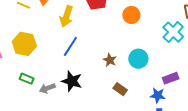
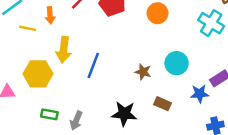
yellow arrow: (66, 16) -> (64, 50), moved
black star: (72, 81) -> (124, 114), moved
gray arrow: (47, 88) -> (76, 121), turned -35
blue star: (158, 95) -> (200, 94), moved

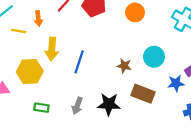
brown rectangle: (163, 104) -> (143, 94), size x1.5
gray arrow: (76, 121) -> (77, 106), moved

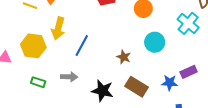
cyan circle: (154, 57) -> (155, 42), moved
gray arrow: (77, 106) -> (69, 77), moved, turned -119

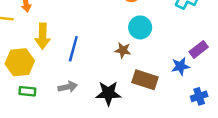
cyan circle: (155, 42) -> (140, 27), moved
green rectangle: (38, 82) -> (27, 91), moved

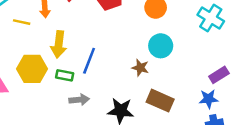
blue star: (180, 66) -> (209, 99), moved
green rectangle: (27, 91) -> (65, 75), moved

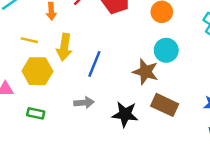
yellow line: (22, 22) -> (29, 40), moved
brown star: (140, 68) -> (145, 72), size x1.5
green rectangle: (65, 75) -> (36, 113), moved

